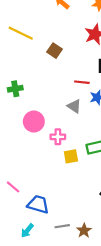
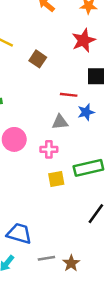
gray triangle: (74, 106) -> (60, 122), turned -40
pink cross: (58, 137) -> (49, 149), moved

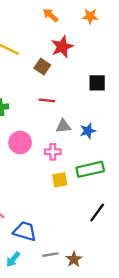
red star: (84, 40) -> (62, 47), moved
red line: (69, 95) -> (47, 100), moved
blue star: (86, 112) -> (88, 131), moved

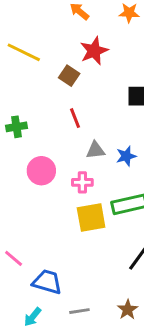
red line: (47, 100) -> (75, 118), turned 63
yellow square: (60, 180) -> (91, 217), size x1.5
brown star: (74, 259) -> (128, 310), moved

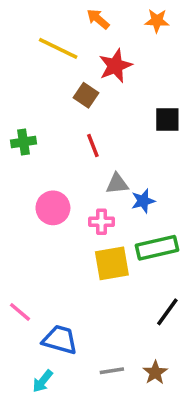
yellow line: (24, 52) -> (58, 48), moved
green cross: (17, 127) -> (23, 142), moved
blue star: (126, 156) -> (143, 201), moved
gray line: (79, 311) -> (112, 371), moved

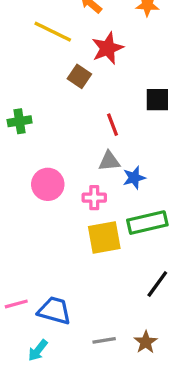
red line: (93, 145) -> (113, 125), moved
pink line: (20, 312) -> (16, 304), moved, turned -55

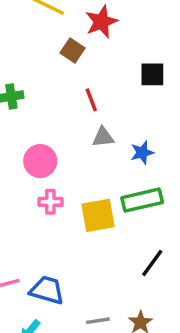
red line: (113, 125) -> (91, 100), moved
blue star: (134, 178) -> (142, 153), moved
pink cross: (94, 198) -> (50, 202), moved

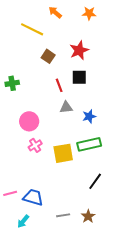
red star: (101, 22) -> (79, 50), moved
black square: (152, 74) -> (79, 77), moved
pink cross: (50, 202) -> (35, 145), turned -32

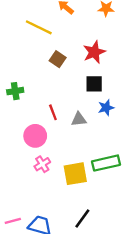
red line: (59, 85) -> (53, 112), moved
blue star: (89, 116) -> (106, 108), moved
black line: (95, 181) -> (82, 218), moved

